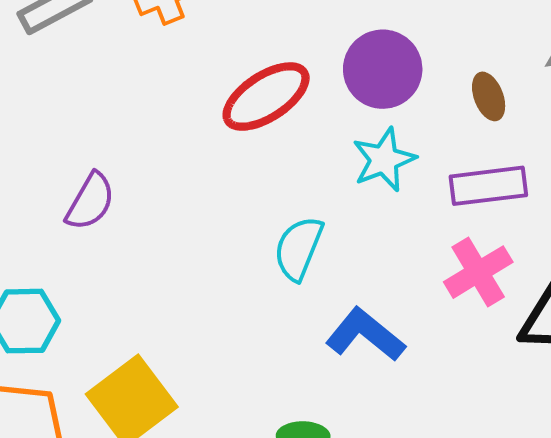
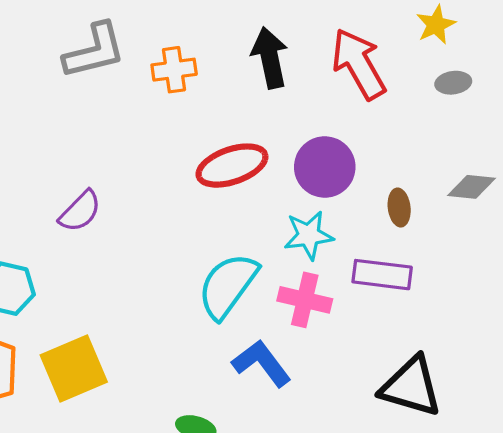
cyan semicircle: (298, 248) -> (228, 286), size x1.4
pink cross: (478, 272) -> (305, 300), moved, turned 30

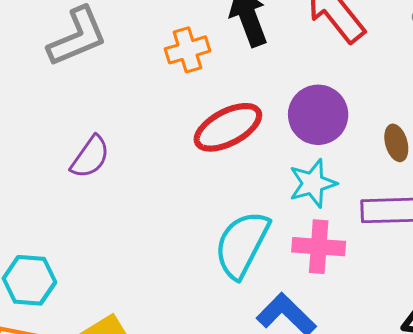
orange cross: (174, 70) -> (188, 50), moved
purple semicircle: (80, 211) -> (90, 157), moved

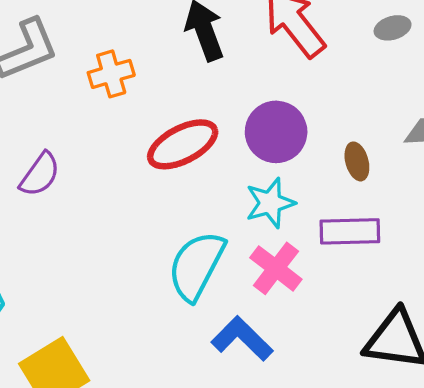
orange cross: (188, 50) -> (111, 74), moved
pink cross: (319, 247) -> (276, 268), turned 33

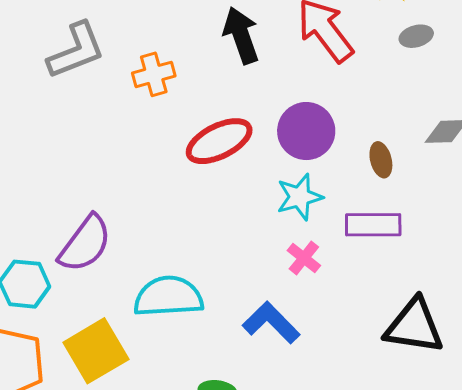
purple semicircle: (40, 174) -> (85, 244), moved, size x1.4
cyan semicircle: (196, 266) -> (168, 297), moved, turned 58
pink cross: (276, 268) -> (304, 258), size x0.7

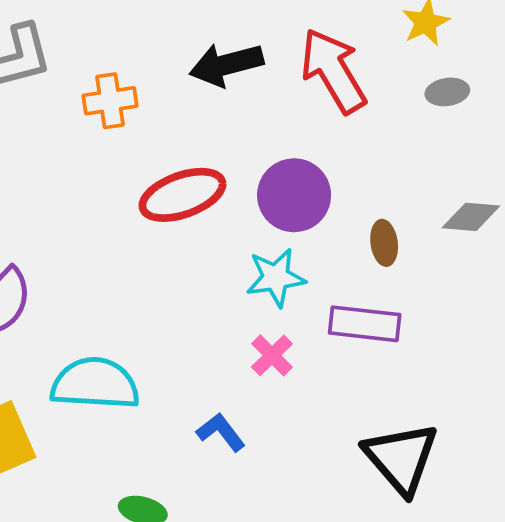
black arrow: (241, 35) -> (226, 65), turned -92
blue L-shape: (271, 323) -> (221, 432), size x0.7
black triangle: (414, 326) -> (401, 458), turned 34

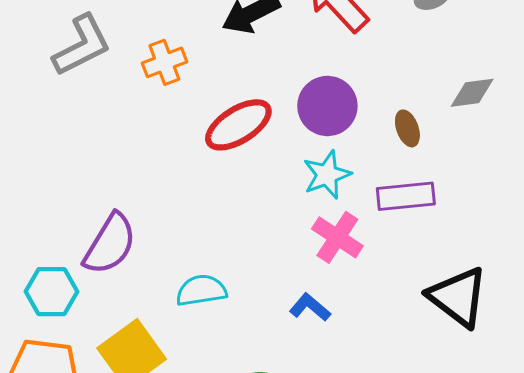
pink cross: (272, 355) -> (337, 237), size x1.4
cyan semicircle: (95, 384) -> (201, 290), size x0.7

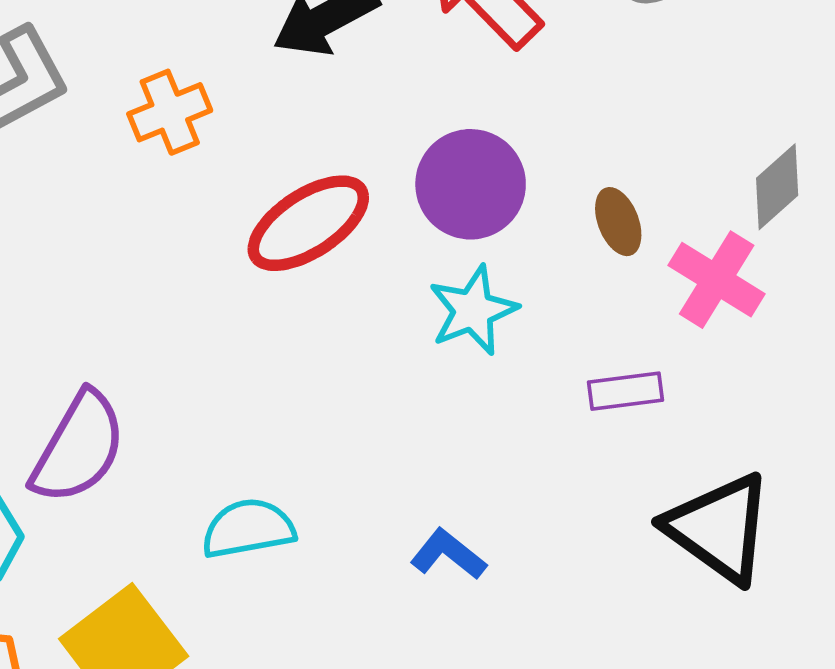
gray diamond: (472, 93) -> (777, 187), moved, turned -33
purple rectangle: (406, 196) -> (625, 391), moved, size x0.7
pink cross: (337, 237) -> (717, 280), moved

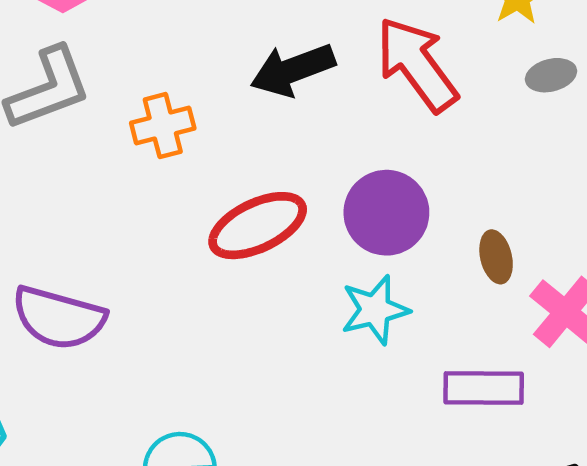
purple rectangle: (625, 391) -> (484, 388), size x1.4
purple semicircle: (79, 448) -> (59, 318), moved, turned 68

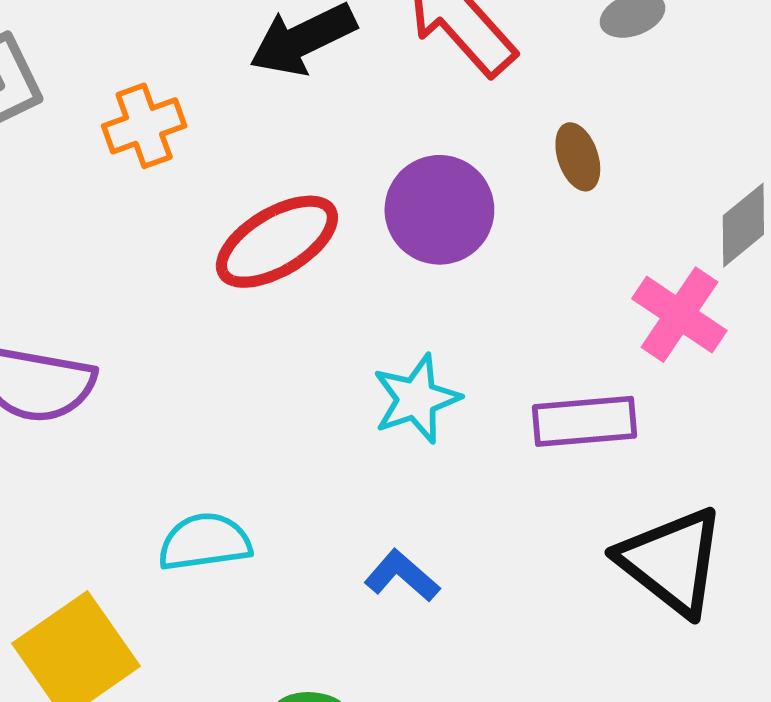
brown ellipse: (496, 257) -> (578, 157), moved
cyan star: (375, 310) -> (416, 399), moved

